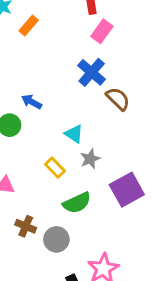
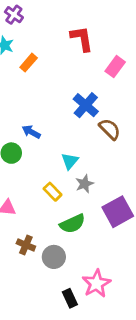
pink rectangle: (102, 31) -> (115, 67), moved
cyan triangle: (74, 134) -> (70, 161), turned 36

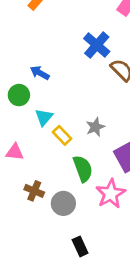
cyan triangle: (70, 161) -> (44, 117), moved
green semicircle: (72, 224) -> (83, 169), turned -85
pink star: (96, 284) -> (111, 194), moved

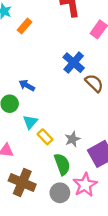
gray star: (95, 127) -> (72, 139), moved
brown cross: (34, 191) -> (22, 183), size x1.6
gray circle: (63, 203) -> (60, 193), moved

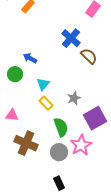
cyan triangle: (30, 122) -> (43, 84), moved
gray star: (72, 139) -> (74, 98), moved

